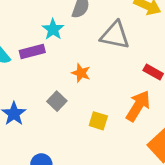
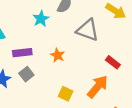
purple rectangle: (32, 51) -> (22, 53), moved
gray square: (57, 101) -> (26, 74), moved

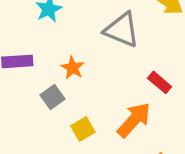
gray square: (26, 74) -> (53, 97), moved
yellow square: (66, 94) -> (83, 129), turned 32

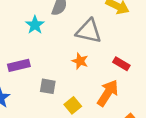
orange star: (73, 68) -> (80, 61), moved
gray square: (53, 97) -> (48, 86), turned -35

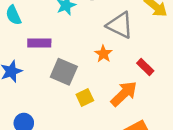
gray square: (48, 86) -> (64, 72), size x1.5

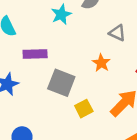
gray triangle: (120, 25) -> (117, 33), size x0.6

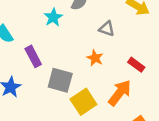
purple rectangle: (35, 54) -> (33, 56), turned 70
yellow square: (84, 109) -> (83, 102), size x1.5

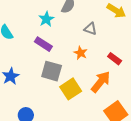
purple rectangle: (33, 56) -> (43, 44), moved, turned -30

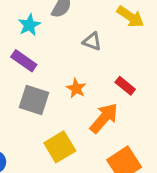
orange star: (80, 53) -> (76, 88), moved
yellow square: (71, 89) -> (60, 147), moved

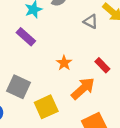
gray triangle: (92, 41) -> (91, 21), moved
gray square: (34, 100) -> (18, 87), moved

